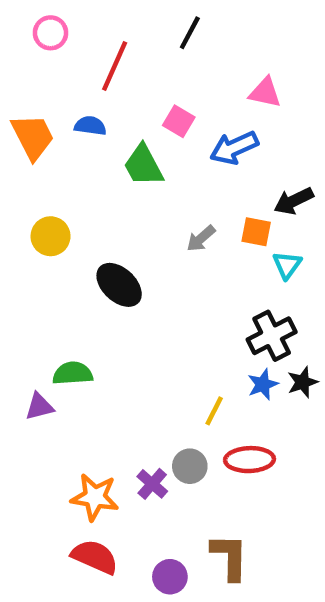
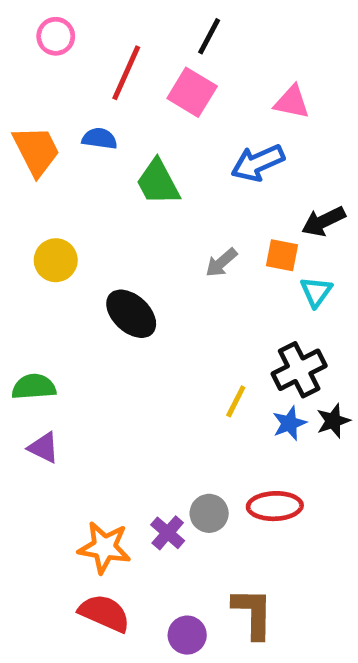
pink square: (179, 121) -> (192, 92), moved, size x1.4
green semicircle: (73, 373) -> (34, 387), moved
purple triangle: (39, 406) -> (44, 448), turned 40
yellow line: (214, 411) -> (236, 401), moved

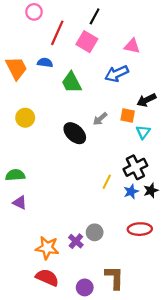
pink circle: (56, 36) -> (34, 12), moved
black ellipse: (131, 314) -> (75, 133), moved
red ellipse: (275, 506) -> (140, 229), moved

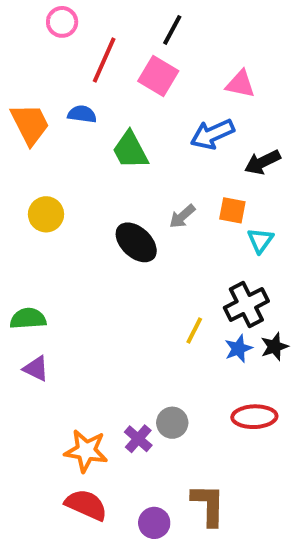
black arrow: (146, 100) -> (262, 162), moved

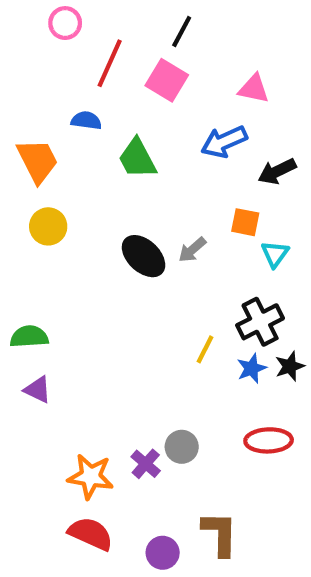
orange trapezoid: (30, 124) -> (38, 161), moved
gray arrow: (182, 216) -> (192, 250), moved

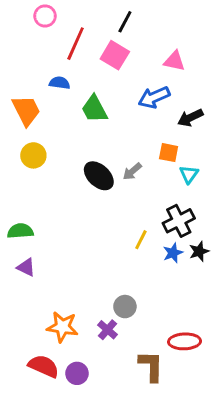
red ellipse: (269, 440) -> (185, 341), moved
purple cross: (146, 464) -> (108, 330), moved
red semicircle: (91, 534) -> (44, 366), moved
purple circle: (163, 553) -> (77, 373), moved

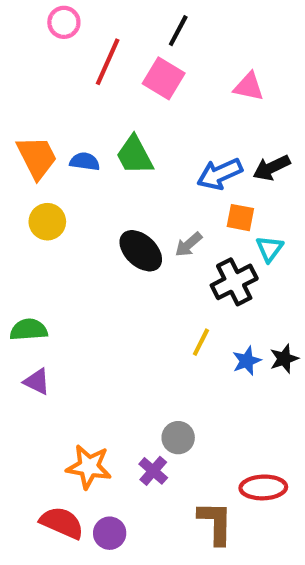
blue semicircle: (60, 83) -> (85, 161), moved
blue arrow: (154, 97) -> (220, 174), moved
black cross: (179, 221) -> (234, 282), moved

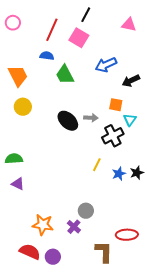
pink circle: (64, 22) -> (13, 23), moved
pink triangle: (249, 87) -> (129, 25), moved
blue semicircle: (85, 161) -> (47, 56), moved
blue arrow: (220, 174) -> (106, 65), moved
gray arrow: (189, 245) -> (91, 118), turned -136

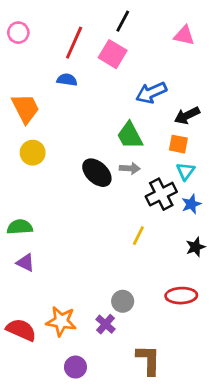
green trapezoid: (65, 75) -> (130, 135), moved
orange square: (116, 105) -> (178, 144), moved
blue star: (119, 174) -> (191, 204), moved
red ellipse: (127, 235) -> (181, 296), moved
red semicircle: (30, 252) -> (21, 330), moved

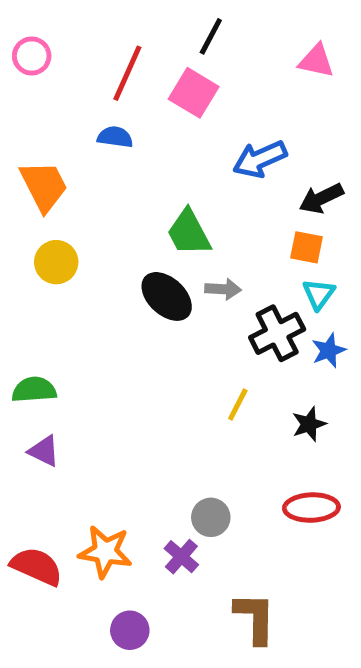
green trapezoid: (130, 135) -> (189, 233), moved
black star: (196, 247) -> (309, 424), moved

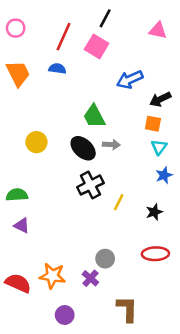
orange trapezoid: (44, 186) -> (18, 73), moved
yellow circle: (56, 262) -> (36, 142), moved
black cross: (277, 333) -> (90, 185), moved

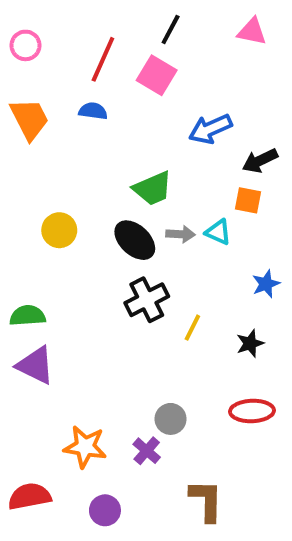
pink triangle: (158, 31) -> (252, 32), moved
green trapezoid: (94, 116) -> (153, 188), turned -85
cyan triangle: (159, 147) -> (218, 232), moved, turned -42
purple triangle: (22, 226) -> (35, 365), size x1.5
red semicircle: (18, 283) -> (29, 496), moved, turned -35

